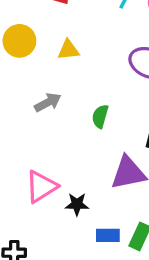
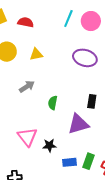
green semicircle: (100, 116) -> (53, 103), moved
pink triangle: (41, 187) -> (27, 137), turned -30

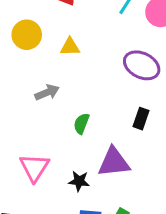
black rectangle: (92, 101) -> (141, 119), moved
black star: (49, 145) -> (79, 181), moved

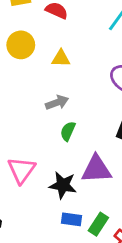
gray arrow: (47, 92) -> (57, 103), moved
black star: (79, 181) -> (63, 185), size x1.4

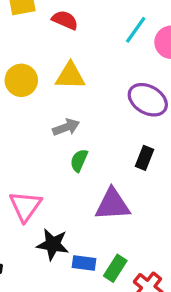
yellow circle: (21, 45) -> (21, 80), moved
yellow triangle: (61, 58) -> (70, 76), size x1.4
black star: (63, 185) -> (53, 244), moved

